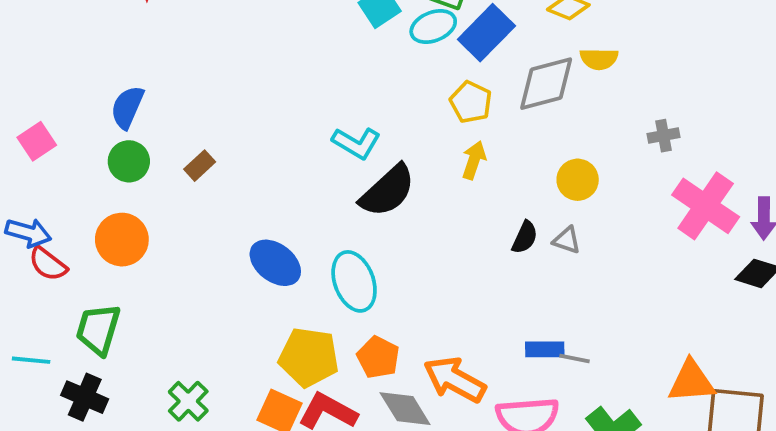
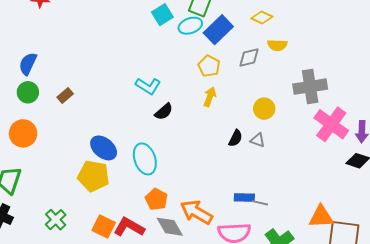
gray diamond: (546, 84) -> (249, 57), size x0.7
gray cross: (664, 136) -> (310, 87), size x2.0
black semicircle: (387, 191) -> (164, 112), size x0.6
yellow pentagon: (309, 357) -> (93, 176), moved

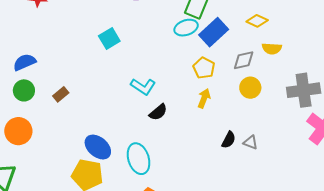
cyan square: (162, 15) -> (109, 38), moved
blue semicircle: (28, 64) -> (24, 62), turned 40
yellow circle: (264, 109) -> (250, 88), moved

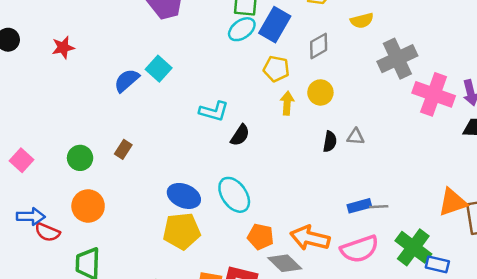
yellow semicircle: (272, 49) -> (362, 21), moved
blue semicircle: (24, 62) -> (127, 80), moved
yellow circle: (250, 88) -> (320, 92), moved

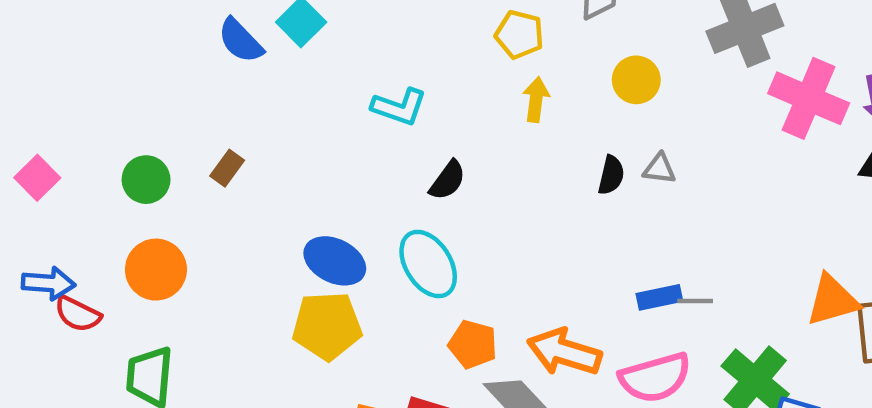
blue semicircle: (127, 80) -> (241, 41), turned -96
yellow circle: (320, 92) -> (636, 80), moved
black semicircle: (240, 135) -> (448, 180), moved

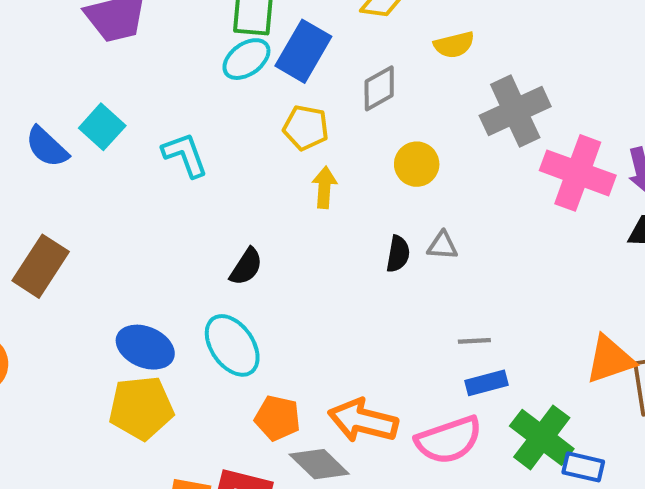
cyan L-shape: (399, 107) -> (185, 155), moved, turned -126
brown rectangle: (227, 168) -> (41, 266), size x1.8
blue rectangle: (659, 297) -> (486, 383), moved
gray line: (695, 301) -> (474, 341), moved

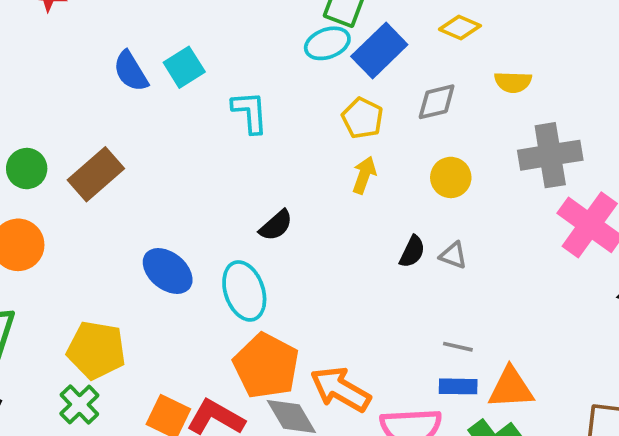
orange triangle: (610, 359) -> (511, 388), moved
yellow pentagon: (141, 408) -> (96, 350), moved
orange pentagon: (278, 418) -> (266, 366), size x1.6

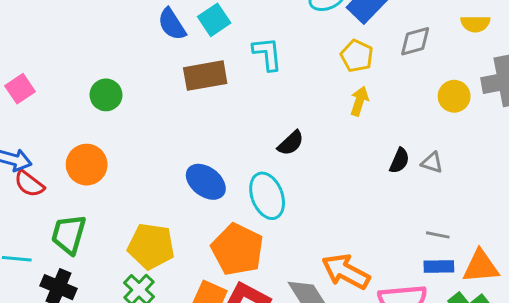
green circle: (27, 169) -> (106, 95), moved
brown rectangle: (96, 174) -> (205, 76), moved, turned 33
yellow circle: (451, 177) -> (454, 96), moved
orange pentagon: (266, 366) -> (237, 249), moved

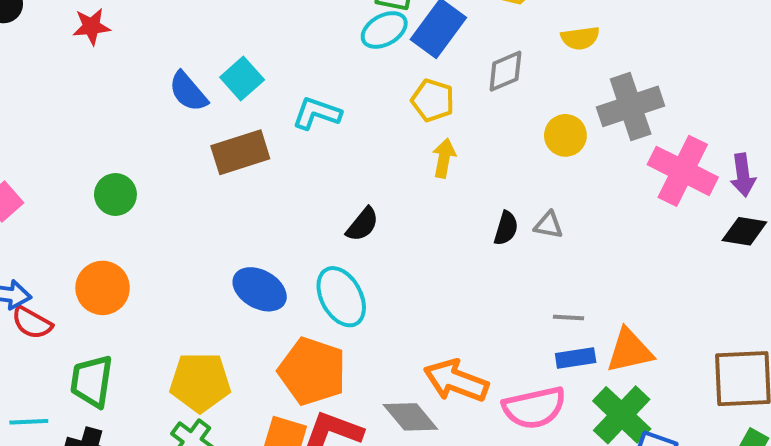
cyan L-shape: (267, 54) -> (317, 113), turned -57

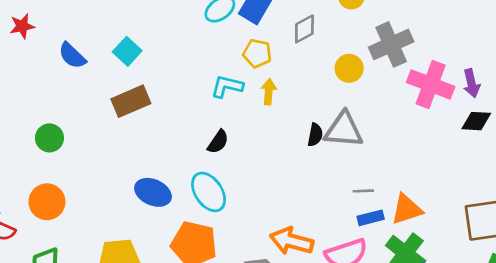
blue semicircle: (188, 92) -> (72, 56), moved
cyan L-shape: (317, 113) -> (227, 86), moved
gray triangle: (549, 225) -> (344, 130), size x2.0

